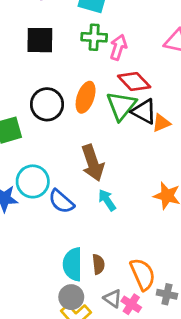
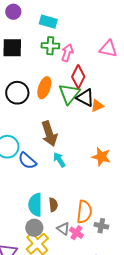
red diamond: (134, 81) -> (78, 77), turned 70
orange semicircle: (143, 274) -> (84, 212), turned 30

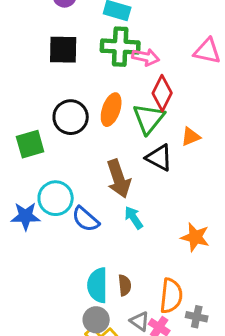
green cross: (50, 46) -> (120, 47), size x1.4
pink arrow: (67, 53) -> (146, 57), turned 84
black triangle: (85, 98) -> (159, 158), moved
orange star: (101, 157) -> (195, 237), moved

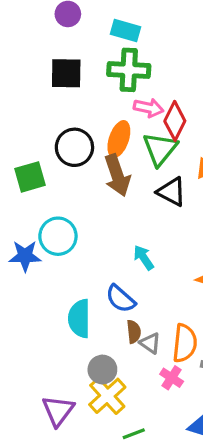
pink arrow: (146, 57) -> (149, 108), moved
brown arrow: (119, 179) -> (117, 175), moved
blue semicircle: (86, 219) -> (121, 299), moved
cyan semicircle: (98, 285) -> (79, 318), moved
gray triangle: (140, 321) -> (150, 343), moved

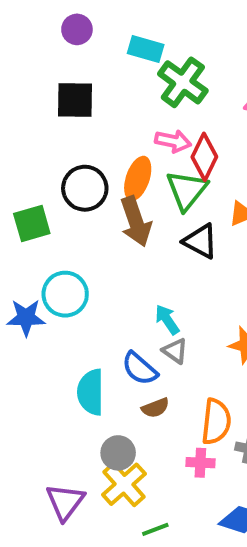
green cross: (129, 70) -> (183, 82), moved, turned 33
brown semicircle: (134, 332) -> (155, 408), turned 75
gray triangle: (150, 343) -> (175, 351), moved
pink cross: (172, 378) -> (200, 463), turned -30

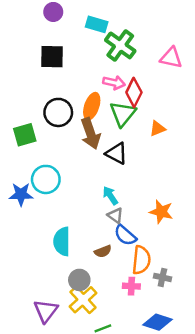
black triangle: (200, 241) -> (117, 153), moved
blue semicircle: (140, 369) -> (125, 235), moved

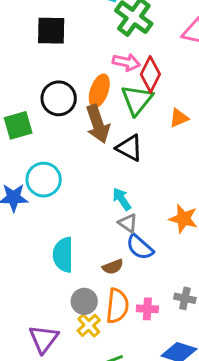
orange semicircle: (141, 260) -> (117, 306), moved
yellow cross: (83, 300) -> (89, 325), size x0.7

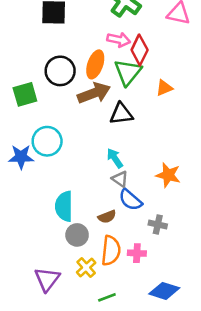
brown arrow: (98, 124) -> (94, 93), turned -92
black triangle: (129, 148) -> (121, 114), turned -35
gray cross: (185, 298) -> (158, 225), moved
gray circle: (84, 301) -> (77, 235), moved

